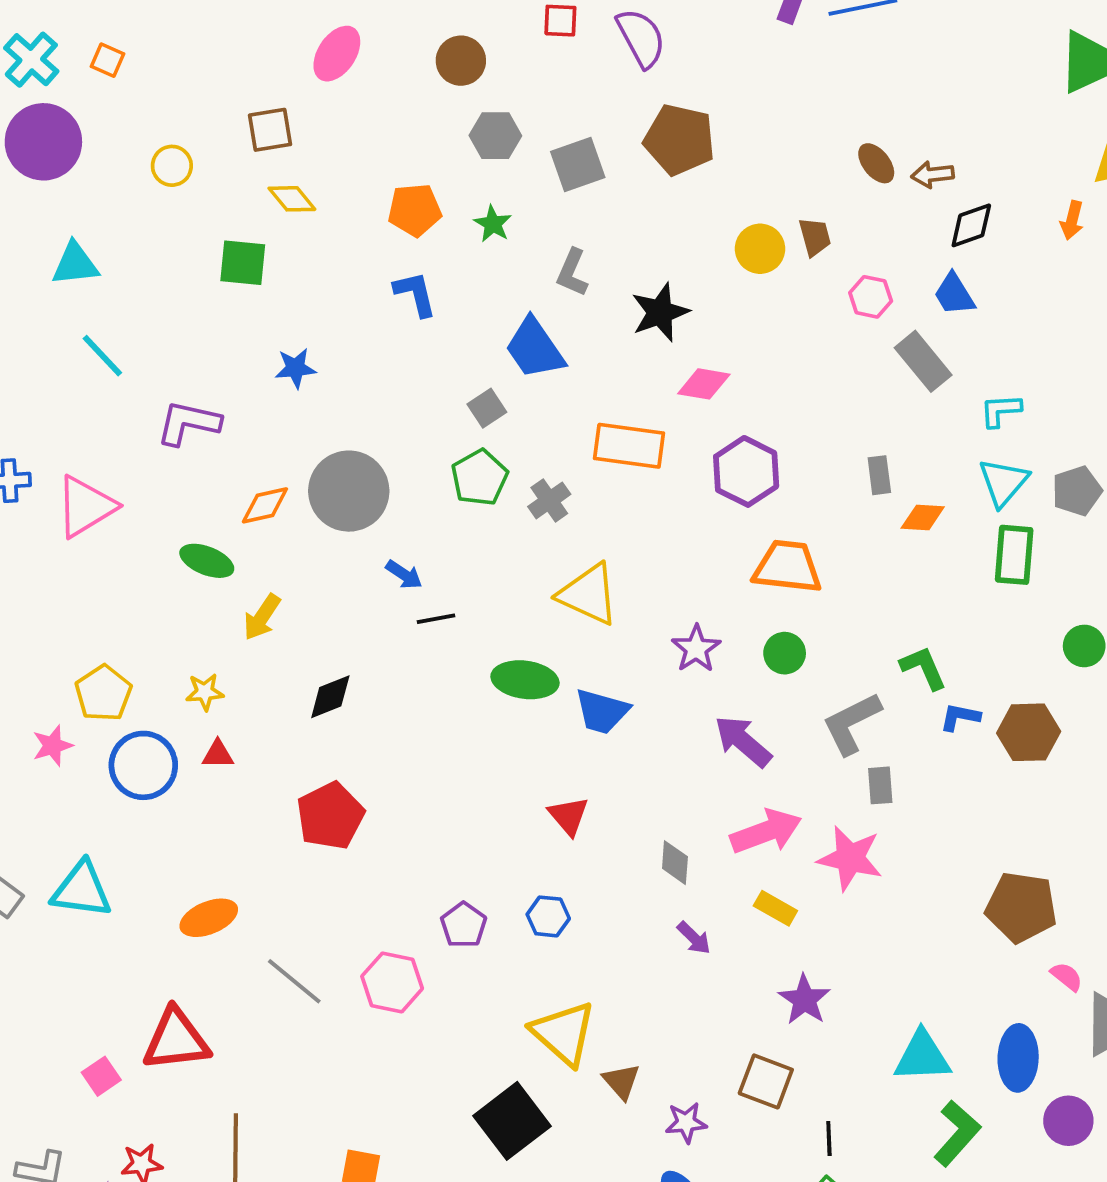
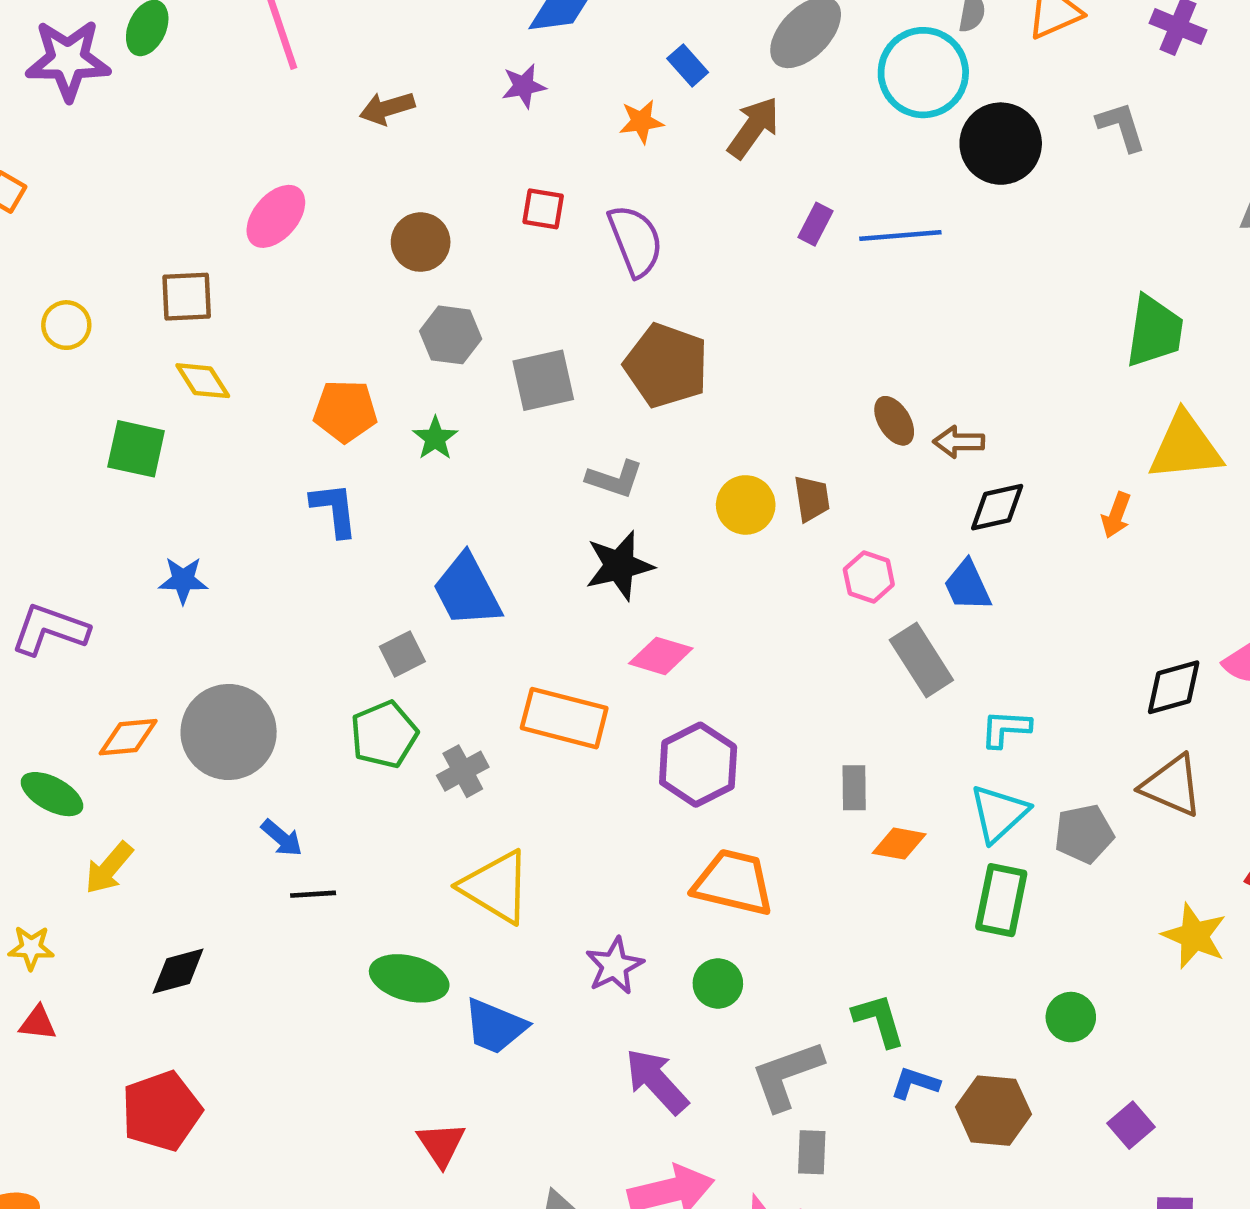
gray L-shape: (572, 273) -> (615, 479), moved, turned -102

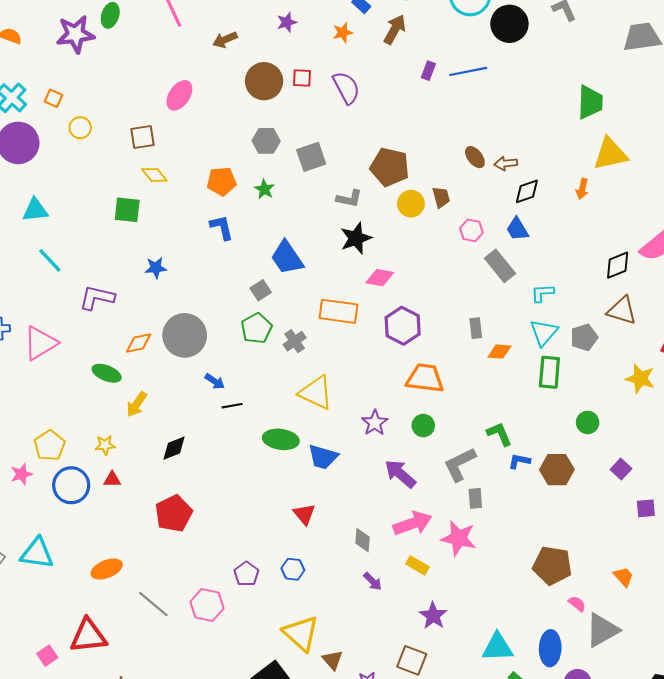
brown circle: (421, 242) -> (264, 81), moved, size x1.4
yellow circle: (66, 325) -> (80, 128), moved
brown pentagon: (666, 365) -> (390, 167), moved

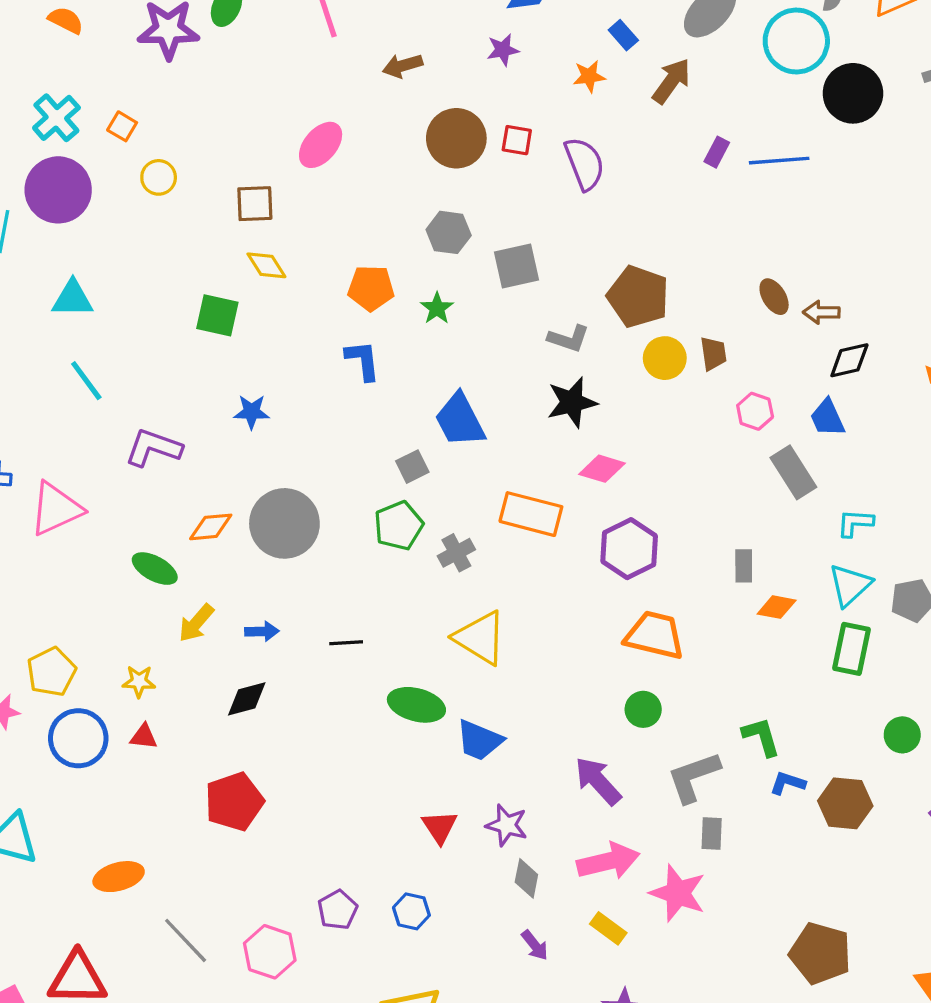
blue arrow: (215, 381) -> (262, 631), moved, turned -42
purple star: (375, 423) -> (507, 825), moved, turned -30

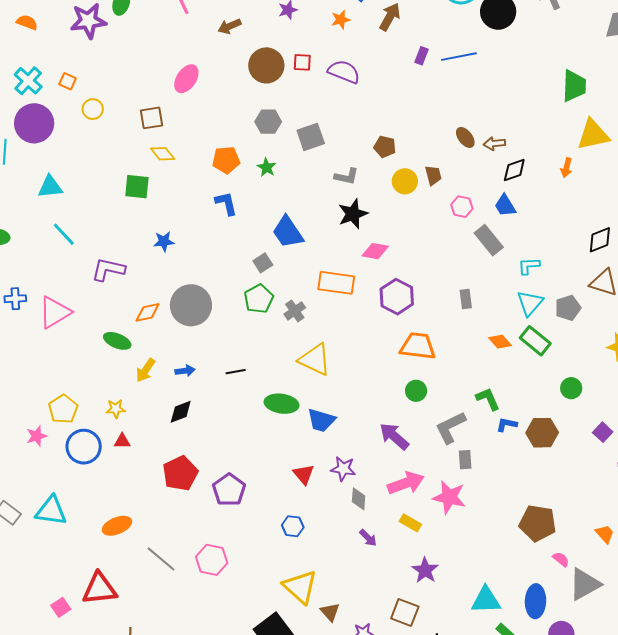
purple semicircle: (584, 164) -> (344, 72), turned -40
brown pentagon: (638, 297) -> (385, 147), size x0.6
orange diamond: (777, 607) -> (500, 342), moved, turned 45
green rectangle: (851, 649) -> (535, 341), turned -56
purple pentagon: (338, 910) -> (229, 490), moved, size x1.4

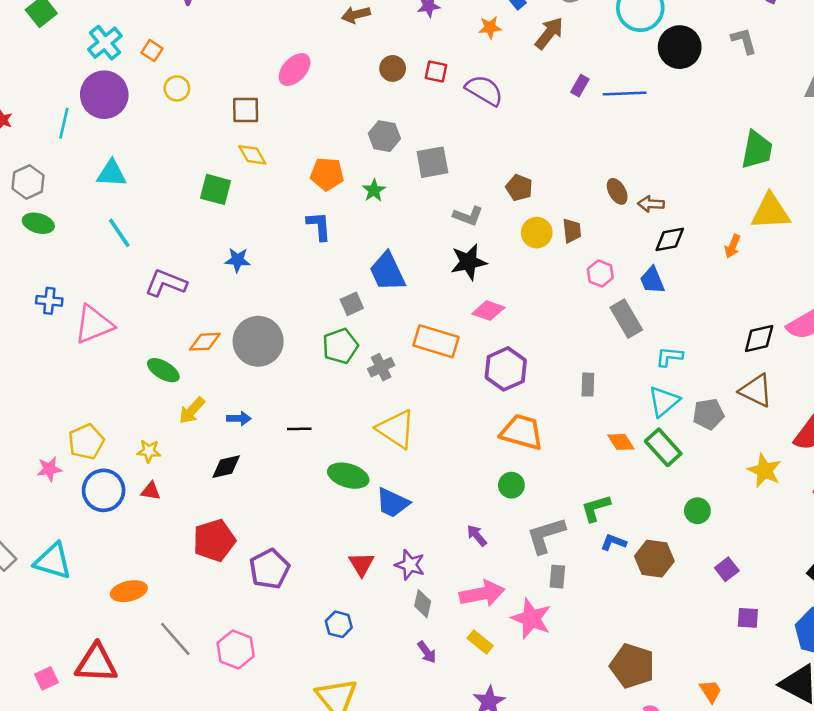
brown circle: (266, 65) -> (393, 68), size x0.6
green L-shape: (488, 399) -> (596, 508), turned -92
purple arrow: (394, 436) -> (477, 535), size x0.6

